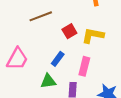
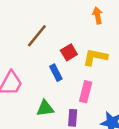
brown line: (41, 16) -> (37, 36), turned -30
blue rectangle: (58, 59) -> (56, 73), moved, turned -64

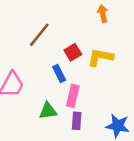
pink rectangle: (86, 92) -> (73, 96), moved

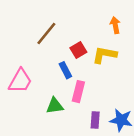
orange arrow: (103, 14) -> (115, 25), moved
purple rectangle: (77, 121) -> (95, 120), moved

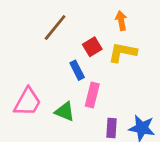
orange arrow: (115, 25) -> (121, 21), moved
pink trapezoid: (20, 81) -> (28, 102), moved
green triangle: (55, 106) -> (65, 112), turned 30

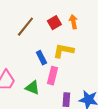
red square: (92, 47) -> (54, 23), moved
yellow L-shape: (123, 52) -> (63, 51), moved

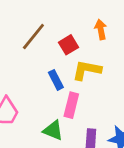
red square: (54, 23) -> (68, 45), moved
green triangle: (32, 88) -> (53, 130), moved

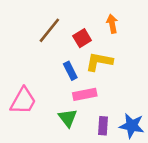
pink rectangle: (71, 105) -> (85, 94), turned 65
green triangle: (53, 130) -> (68, 118), turned 30

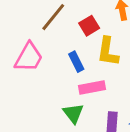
yellow L-shape: (99, 62) -> (108, 52), turned -92
pink trapezoid: (23, 101) -> (29, 57), moved

